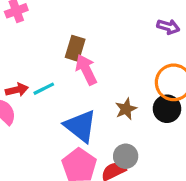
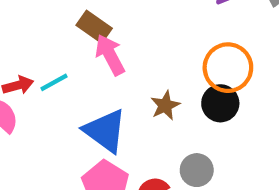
brown rectangle: (75, 48) -> (94, 27), turned -70
gray circle: (126, 156) -> (197, 170), moved

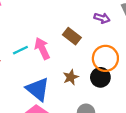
brown rectangle: (94, 27) -> (72, 36), moved
cyan line: (54, 82) -> (20, 50), moved

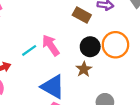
brown rectangle: (72, 36) -> (82, 15), moved
black circle: (100, 77) -> (90, 47), moved

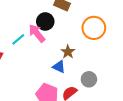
black circle: (90, 47) -> (45, 21), moved
blue triangle: (53, 87) -> (59, 67), moved, size x0.6

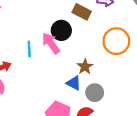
cyan line: (18, 39) -> (29, 49), turned -56
gray circle: (89, 79) -> (95, 93), moved

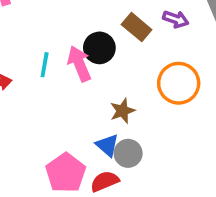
blue triangle: (74, 83) -> (107, 145), moved

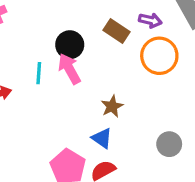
black circle: (99, 48) -> (70, 45), moved
orange circle: (179, 83) -> (159, 56), moved
gray circle: (128, 153) -> (169, 144), moved

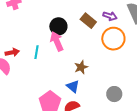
cyan line: (39, 73) -> (36, 52), moved

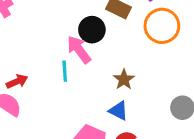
black circle: (58, 26) -> (92, 30), moved
cyan line: (36, 52) -> (65, 71), moved

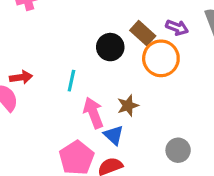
orange circle: (162, 26) -> (161, 58), moved
pink arrow: (79, 50) -> (93, 113), moved

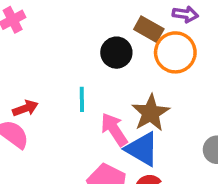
brown star: (128, 106) -> (151, 113), size x1.5
blue triangle: (114, 135) -> (142, 149), size x1.5

